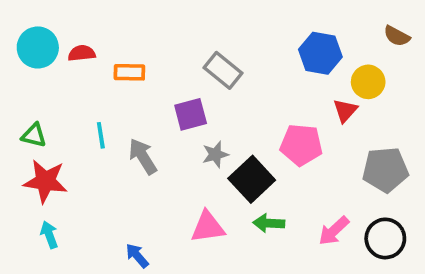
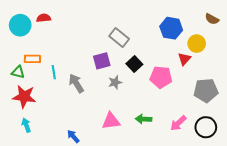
red semicircle: (82, 53) -> (44, 18), moved
orange rectangle: (129, 72) -> (32, 59), moved
black square: (252, 179) -> (134, 64), moved, size x0.7

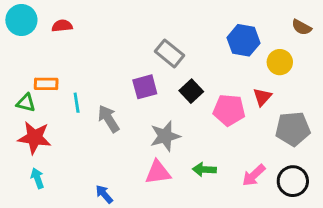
cyan circle: (20, 25) -> (21, 20), moved
red triangle: (184, 59) -> (262, 97), moved
gray star: (115, 82) -> (165, 136), moved, size x1.5

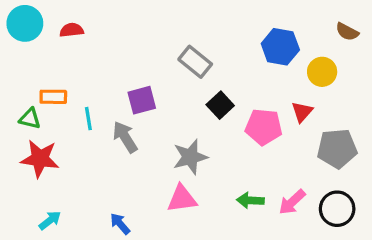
purple square: (145, 87) -> (142, 100), moved
green arrow: (204, 170) -> (250, 200), moved
cyan arrow: (37, 178) -> (50, 220), moved, turned 72

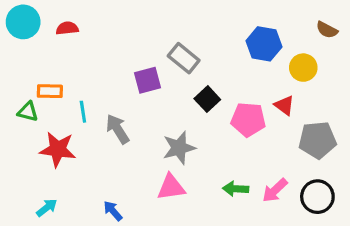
purple square: (142, 100) -> (147, 80), moved
red triangle: (302, 112) -> (284, 105), turned -35
red star: (40, 159) -> (58, 149), moved

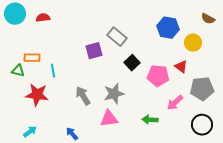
gray arrow: (118, 129) -> (83, 96), moved
pink arrow: (275, 190) -> (175, 103), moved

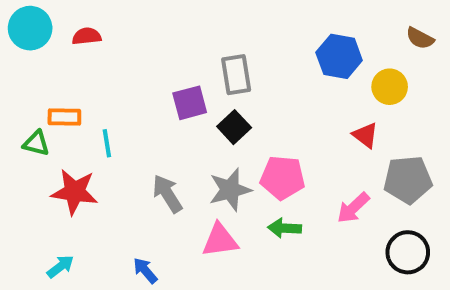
gray rectangle: (117, 37) -> (236, 75), turned 42
black square: (132, 63) -> (234, 127), moved
pink pentagon: (158, 76) -> (283, 178), moved
green arrow: (150, 120) -> (285, 228), moved

